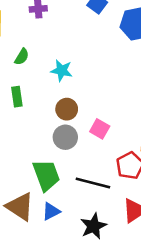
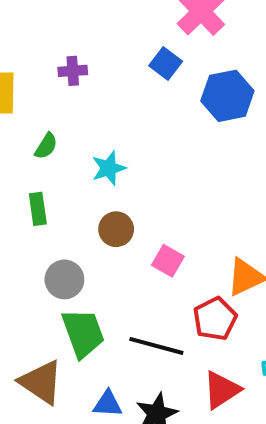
cyan star: (62, 71) -> (109, 168), turned -30
gray circle: (65, 137) -> (64, 279), moved
blue triangle: (51, 211) -> (108, 404), moved, turned 30

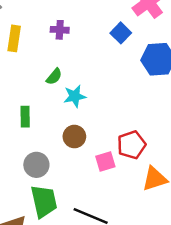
green semicircle: (46, 146) -> (54, 77), moved
pink square: (168, 261) -> (105, 162), turned 36
red pentagon: (215, 319) -> (132, 145), moved

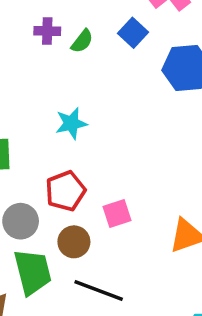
green semicircle: (54, 77) -> (82, 41), moved
brown circle: (74, 137) -> (74, 242), moved
red pentagon: (132, 145) -> (65, 191), moved

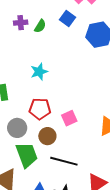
red pentagon: (65, 191) -> (40, 109), turned 30

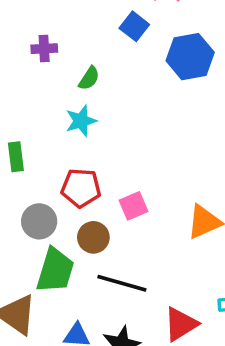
purple cross: (21, 23) -> (44, 49), moved
green semicircle: (40, 26) -> (89, 78), moved
green trapezoid: (27, 155) -> (55, 270), turned 36

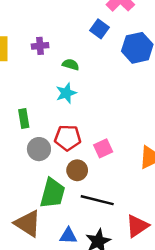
green semicircle: (89, 78) -> (71, 65), turned -105
gray circle: (39, 221) -> (39, 149), moved

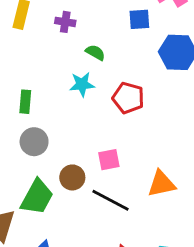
blue square: (99, 29) -> (139, 19), turned 36
red pentagon: (68, 138) -> (128, 98), moved
black line: (97, 200) -> (110, 200), moved

